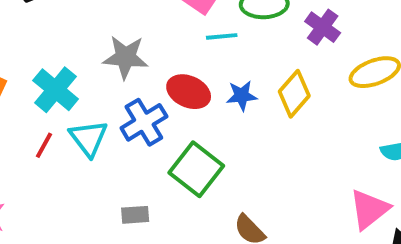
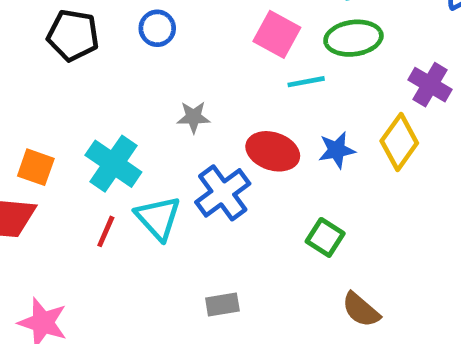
purple cross: (323, 27) -> (430, 85), moved
gray star: (125, 57) -> (193, 117), size x0.6
green square: (196, 169) -> (325, 237), moved, size x0.6

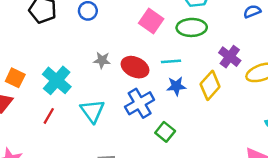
cyan line: (306, 82) -> (171, 61), moved
red ellipse: (273, 151) -> (135, 67), moved
blue cross: (223, 193) -> (140, 103), moved
cyan triangle: (158, 218) -> (92, 111), moved

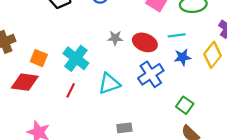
cyan triangle: (92, 111) -> (109, 84), turned 50
green square: (165, 132) -> (185, 105), moved

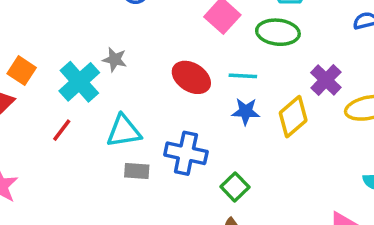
gray star: (115, 38) -> (115, 59), moved
blue cross: (151, 74) -> (186, 153), moved, turned 35
gray rectangle: (124, 128) -> (137, 171), moved

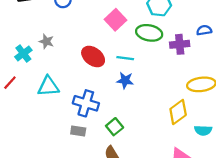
purple cross: (326, 80) -> (180, 44), moved, turned 36
cyan cross: (79, 82) -> (23, 54), size x0.7
yellow diamond: (293, 117) -> (178, 112), moved
gray rectangle: (137, 171) -> (78, 131), moved

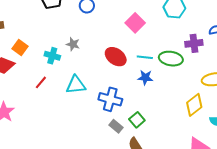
green ellipse: (149, 33) -> (171, 59), moved
cyan cross: (23, 54) -> (52, 56), turned -35
gray rectangle: (78, 131) -> (116, 126), moved, turned 32

